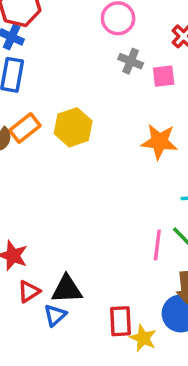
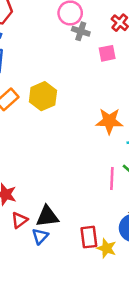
gray cross: (131, 61) -> (81, 31), moved
orange star: (159, 142) -> (109, 121), moved

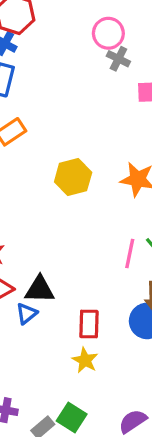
yellow hexagon: (43, 96) -> (73, 177), moved
yellow star: (107, 248) -> (85, 360), moved

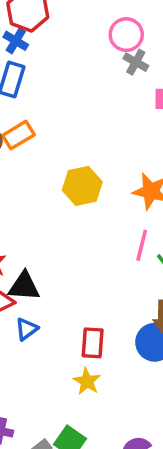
pink line: (130, 254) -> (142, 245), moved
black triangle: (40, 289) -> (24, 286), moved

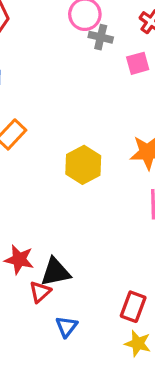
blue triangle: (27, 329) -> (66, 327), moved
red rectangle: (93, 343) -> (133, 307), turned 32

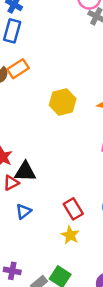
red rectangle: (133, 307) -> (73, 209), turned -65

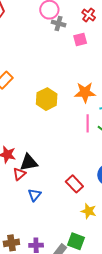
yellow star: (70, 235) -> (89, 211), moved

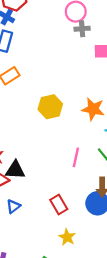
gray cross: (59, 24) -> (82, 29), turned -32
pink line: (88, 123) -> (76, 157), moved

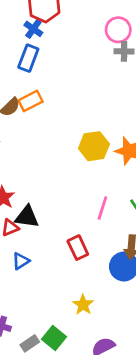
yellow hexagon: (50, 107) -> (94, 146), moved
red rectangle: (59, 205) -> (78, 248), moved

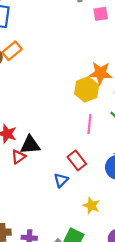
yellow hexagon: (94, 146) -> (87, 89), moved
blue triangle: (21, 261) -> (61, 180), moved

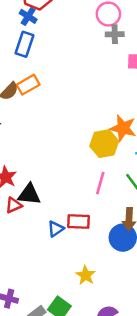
red rectangle: (77, 160) -> (78, 221), turned -60
blue triangle: (61, 180) -> (56, 229), moved

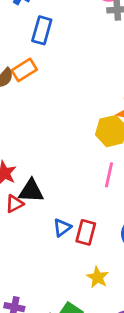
blue rectangle: (24, 44) -> (42, 30), moved
red rectangle: (78, 221) -> (86, 232), moved, turned -75

